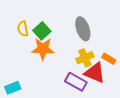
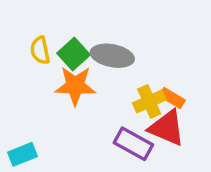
gray ellipse: (83, 29) -> (112, 56), moved, turned -60
orange rectangle: (109, 59) -> (172, 98), moved

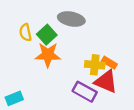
gray ellipse: (112, 56) -> (71, 19), moved
yellow cross: (149, 101) -> (95, 65), turned 30

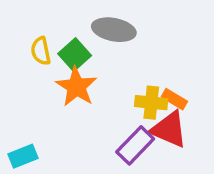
orange star: (48, 55) -> (76, 87), turned 30
purple rectangle: (85, 92) -> (135, 145), turned -75

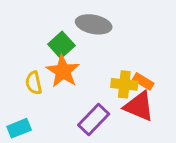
yellow semicircle: (41, 51) -> (34, 83), moved
purple rectangle: (135, 145) -> (94, 119), moved

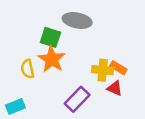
green square: (61, 45) -> (50, 37), turned -30
red triangle: (139, 106) -> (115, 88), size x0.6

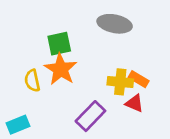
gray ellipse: (77, 20) -> (115, 24), moved
green square: (50, 37) -> (59, 44), turned -30

